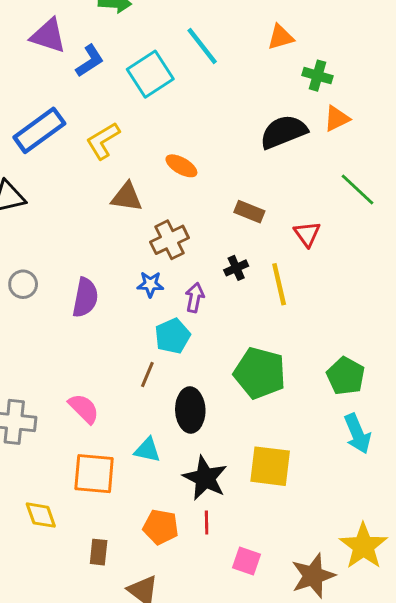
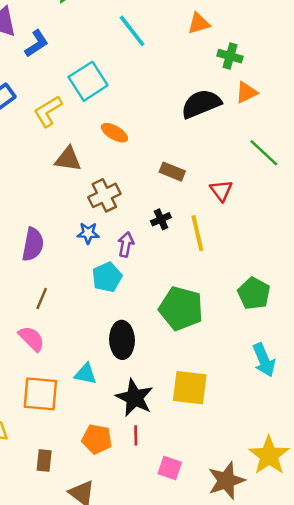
cyan square: (150, 74) -> (88, 81), moved
brown line: (147, 374) -> (42, 298), moved
green pentagon: (346, 376) -> (254, 293), moved

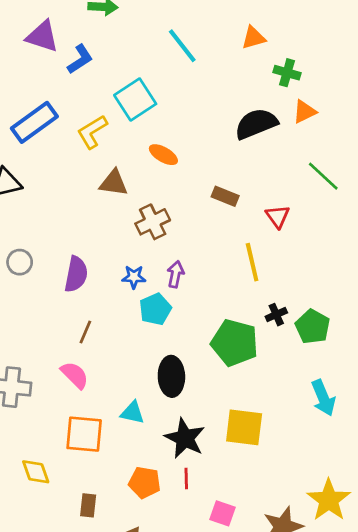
black cross: (161, 219) -> (276, 315), moved
blue star: (88, 233) -> (134, 277), moved

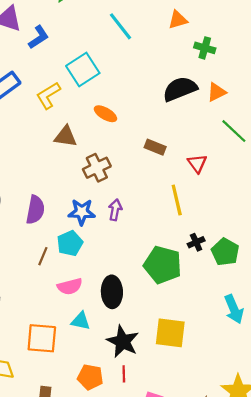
orange triangle: (304, 112) -> (217, 92), moved
blue star: (134, 277) -> (82, 212), size x1.4
cyan pentagon: (155, 309) -> (70, 243), moved
pink semicircle: (75, 375) -> (70, 286), moved, turned 120

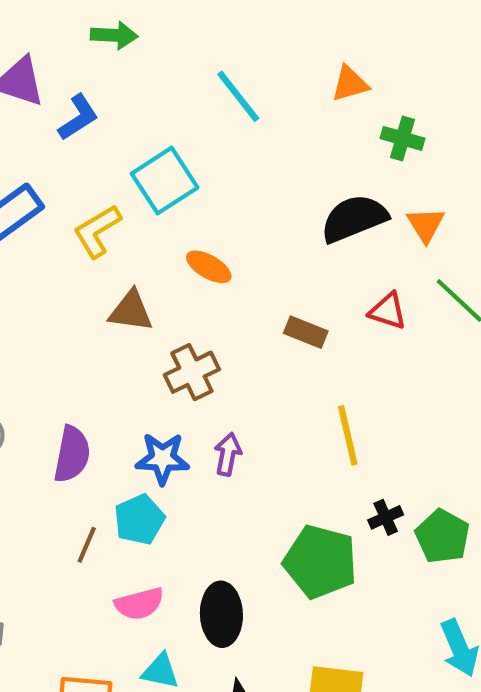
orange triangle: (217, 92) -> (426, 225), turned -36
red triangle: (197, 163) -> (388, 311), moved, turned -36

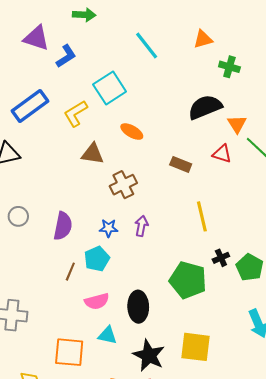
orange triangle: (426, 225) -> (237, 124), moved
blue star: (162, 458) -> (108, 228), size x0.7

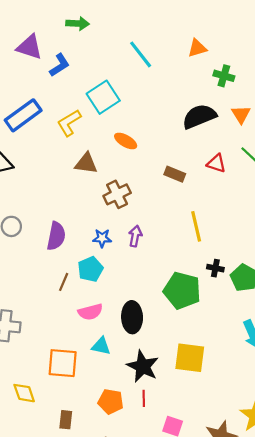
orange triangle: (237, 124) -> (241, 114), moved
black cross: (221, 258) -> (215, 268), turned 35

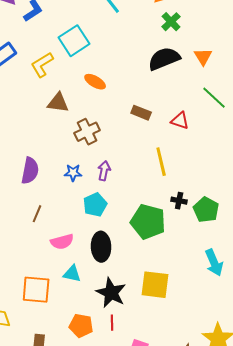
green cross: (224, 76) -> (171, 22), moved, turned 30
red triangle: (216, 163) -> (180, 121), moved
cyan pentagon: (90, 269) -> (95, 205), moved

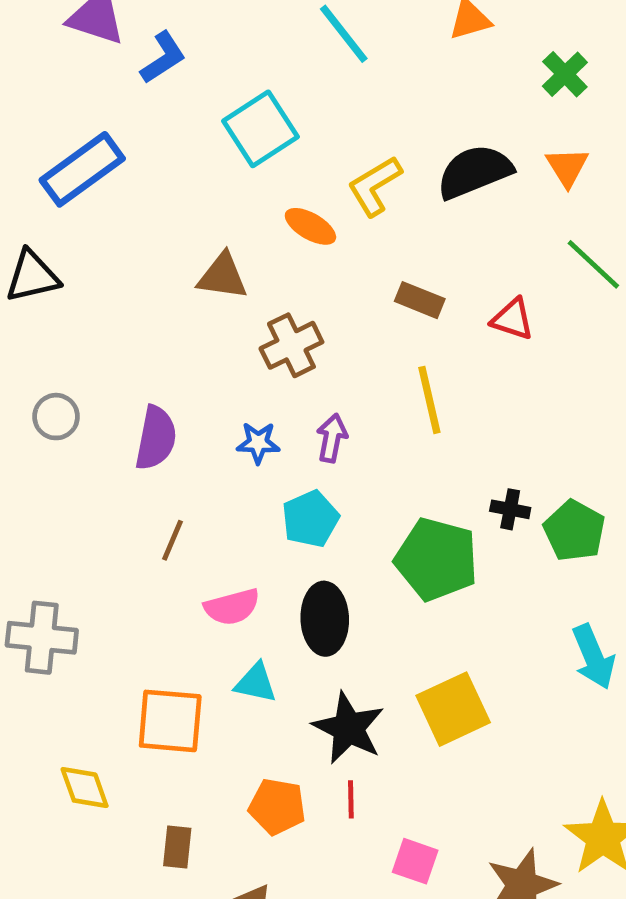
green cross: (171, 22) -> (565, 74), moved
yellow L-shape: (42, 65) -> (375, 186), moved
yellow line: (161, 162) -> (429, 400), moved
yellow square: (155, 285) -> (453, 709), turned -32

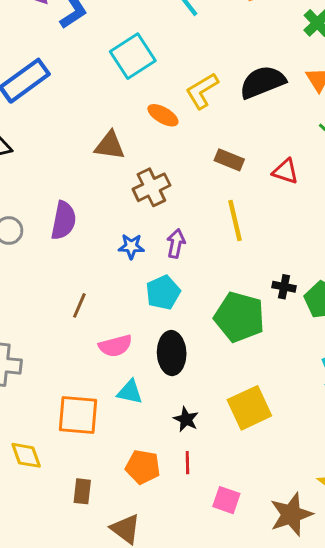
purple semicircle: (156, 438) -> (64, 220), moved
black star: (349, 728) -> (186, 419), size x0.6

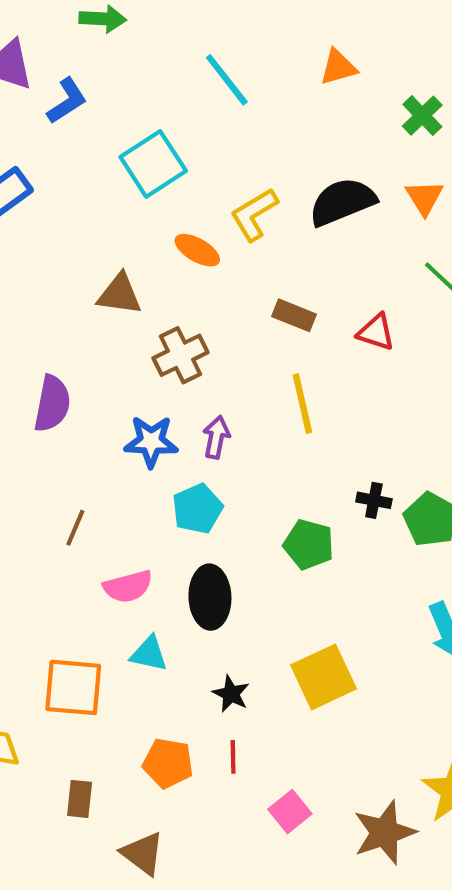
blue star: (131, 246) -> (151, 441), size x1.4
green pentagon: (239, 317) -> (309, 544), size x0.7
pink square: (226, 500) -> (290, 812), turned 32

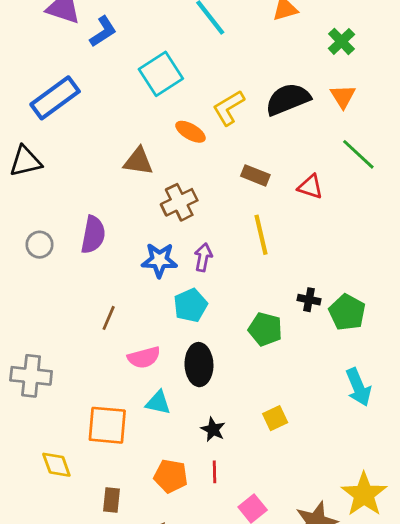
yellow square: (323, 677) -> (275, 418), size x0.6

